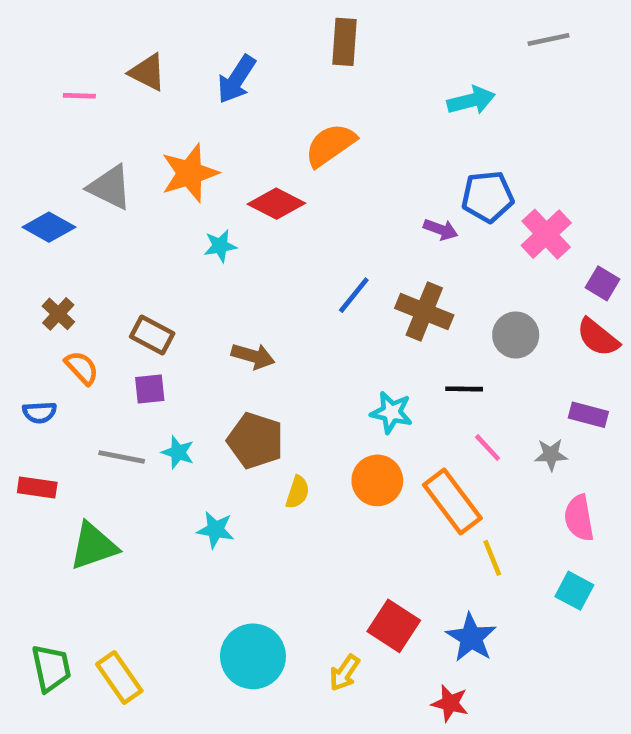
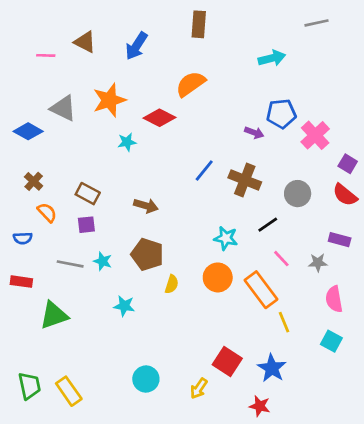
black line: (464, 389) -> (268, 225), turned -35
cyan circle: (253, 656) -> (146, 379), size x0.7

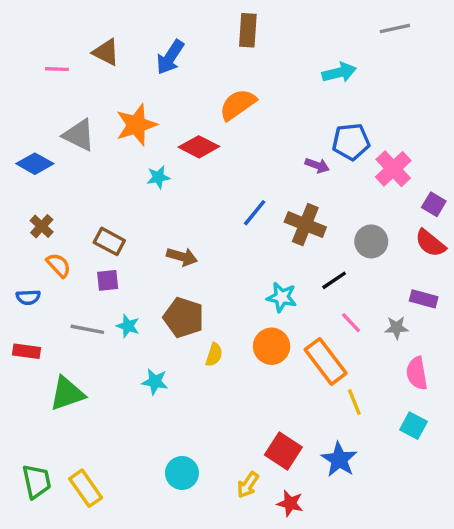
red star: (260, 406) -> (290, 503), moved

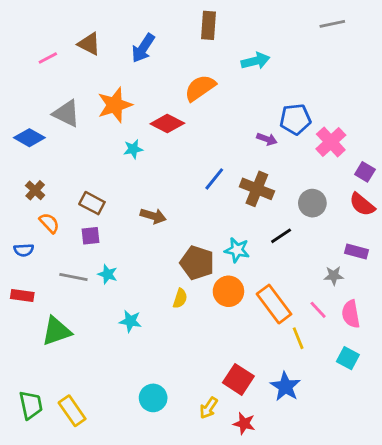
pink line: (57, 69) -> (48, 58), turned -30
cyan arrow: (339, 72) -> (255, 61), moved
brown pentagon: (184, 317) -> (197, 263), moved
pink line: (351, 323) -> (318, 310), moved

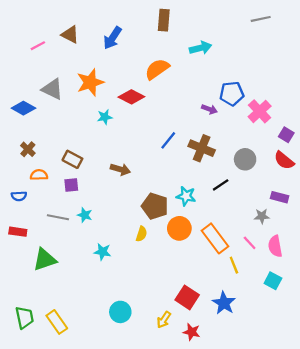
orange semicircle: (49, 223) -> (39, 175), turned -48

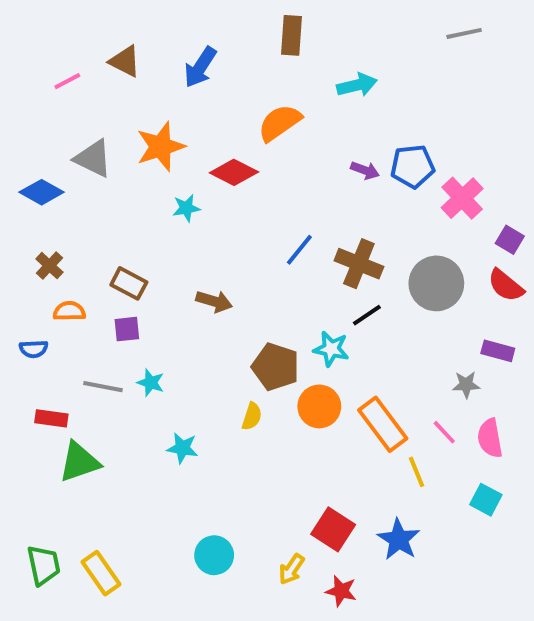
purple arrow: (209, 109) -> (365, 170), moved
gray circle: (245, 159) -> (436, 283), size x1.4
black line: (221, 185) -> (367, 315), moved
red rectangle: (18, 232) -> (51, 418), moved

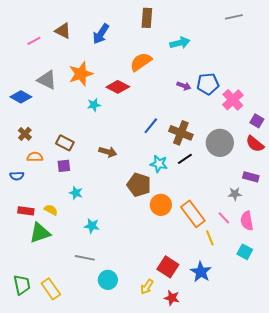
cyan star: (331, 349) -> (159, 164), moved
gray line: (103, 387) -> (85, 258), moved
yellow semicircle: (252, 416) -> (51, 210), moved, turned -80

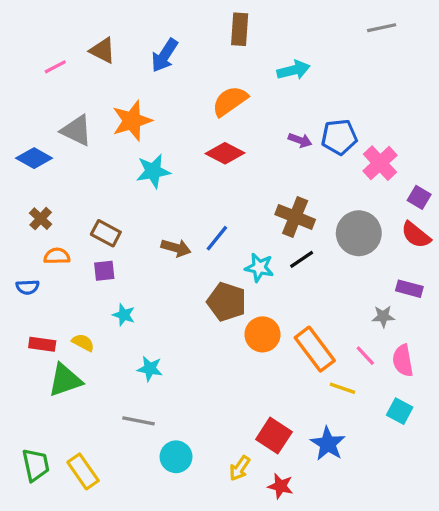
red diamond: (118, 87) -> (225, 153), moved
cyan star: (94, 105) -> (153, 171), size x1.5
blue line: (151, 126) -> (217, 238), moved
yellow line: (210, 238) -> (342, 388), turned -49

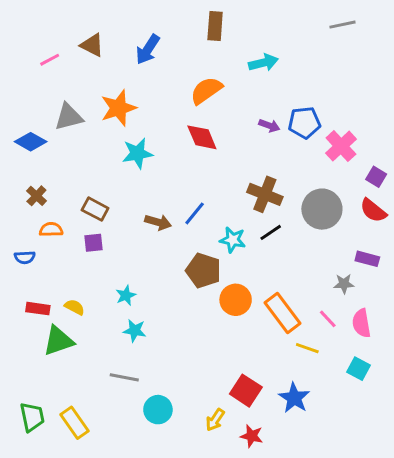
gray triangle: (76, 130) -> (69, 117), turned -40
red diamond: (225, 153) -> (202, 137), turned 40
cyan star: (124, 315) -> (126, 295), moved, turned 30

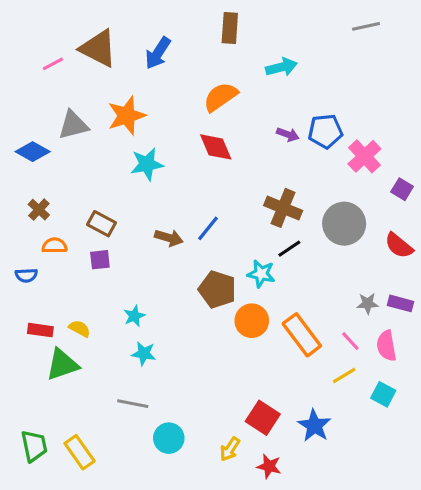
brown triangle: (92, 45) -> (98, 48), size x1.5
red semicircle: (373, 210) -> (399, 246), moved
cyan star: (233, 240) -> (261, 274), moved
purple rectangle: (367, 259) -> (400, 303), moved
yellow line: (307, 348) -> (344, 376), moved, turned -50

